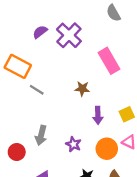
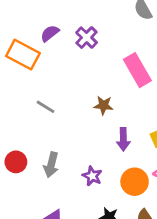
purple cross: (69, 35) -> (87, 38), size x0.7
orange rectangle: (18, 66) -> (23, 55), moved
red circle: (17, 152) -> (16, 162), moved

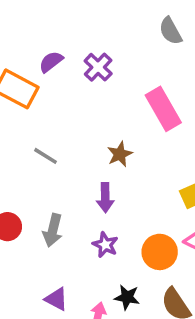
brown star: (103, 105) -> (120, 154), turned -30
purple arrow: (123, 139) -> (105, 198), moved

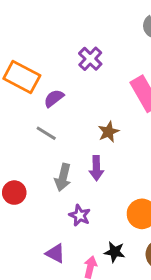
purple semicircle: (51, 62) -> (54, 98), moved
gray arrow: (53, 230) -> (63, 177), moved
purple star: (105, 245) -> (80, 215), moved

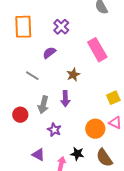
orange rectangle: (22, 77) -> (23, 27), moved, turned 60
purple semicircle: (54, 98) -> (49, 53), moved
red circle: (14, 193) -> (20, 115), moved

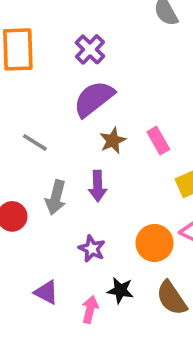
pink rectangle: (97, 50) -> (158, 141), moved, size x0.6
purple semicircle: (49, 53) -> (94, 99), moved, size x1.6
purple star: (54, 130) -> (92, 249), moved

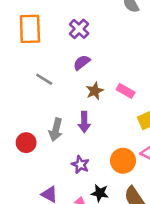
purple semicircle: (94, 99) -> (82, 62), size x0.6
pink rectangle: (158, 141) -> (126, 91), turned -30
gray line: (35, 142) -> (44, 79), moved

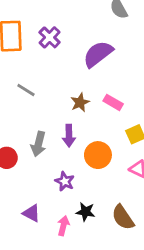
purple cross: (79, 29) -> (50, 37), moved
purple semicircle: (82, 62) -> (98, 54), moved, size x1.6
orange circle: (123, 161) -> (98, 155), moved

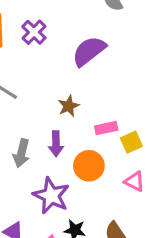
pink rectangle: (113, 102) -> (106, 128), moved, turned -42
purple star: (65, 181) -> (51, 196), size x1.6

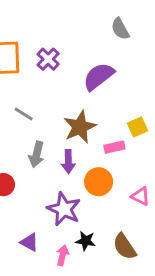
brown star: (69, 106) -> (80, 127), size x1.6
yellow square: (131, 142) -> (138, 127), moved
gray arrow: (21, 153) -> (37, 154), moved

